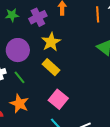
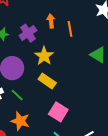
orange line: (98, 14) -> (70, 29), moved

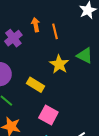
yellow star: (44, 56) -> (59, 64), moved

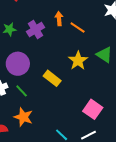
orange line: (55, 31) -> (78, 27), turned -49
pink square: (48, 115) -> (93, 109), moved

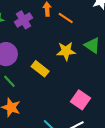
yellow star: (78, 61) -> (66, 51), turned 30

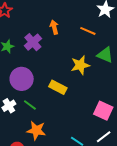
orange line: (66, 18) -> (88, 31), moved

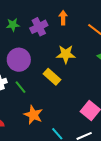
yellow star: (80, 65) -> (66, 54), moved
orange star: (36, 130) -> (33, 115), moved

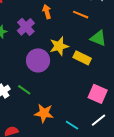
purple circle: (19, 60) -> (38, 60), moved
yellow rectangle: (52, 77) -> (82, 58), moved

